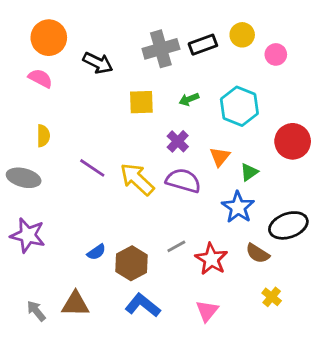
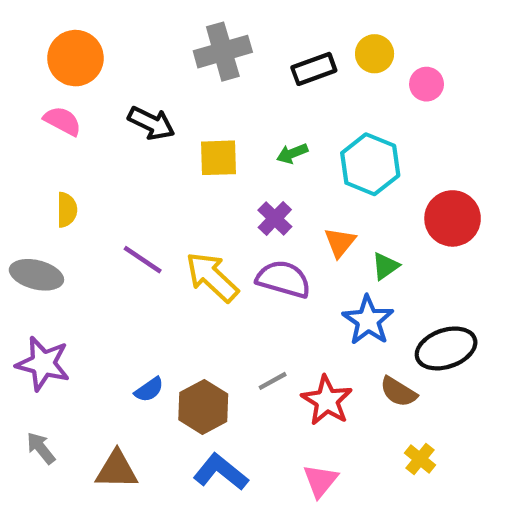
gray cross: (161, 49) -> (223, 52), moved
black arrow: (98, 63) -> (151, 123), moved
gray arrow: (36, 311) -> (41, 448), moved

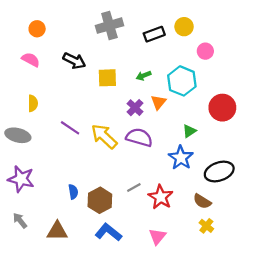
orange circle: (75, 58) -> (37, 29), size x0.6
pink circle: (427, 84) -> (205, 51), moved
orange triangle: (340, 242) -> (158, 102), moved
blue semicircle: (149, 390) -> (73, 192), turned -64
brown semicircle: (398, 392) -> (202, 201), moved

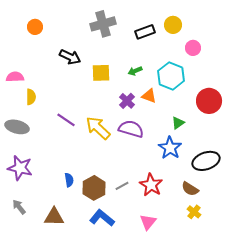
pink semicircle: (31, 60) -> (15, 77), moved, turned -30
orange triangle: (158, 102) -> (149, 96), turned -49
gray line: (134, 187) -> (122, 186), moved

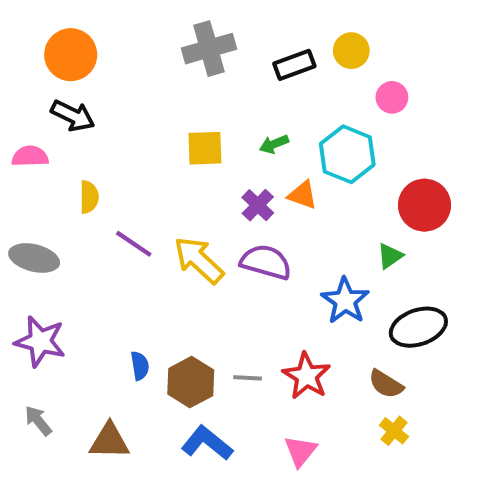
orange circle: (35, 27) -> (71, 55), size x1.6
black arrow: (70, 57) -> (73, 116), moved
yellow semicircle: (31, 97) -> (89, 197), moved
green triangle: (178, 123) -> (390, 256), moved
gray line: (122, 186) -> (248, 378), turned 32

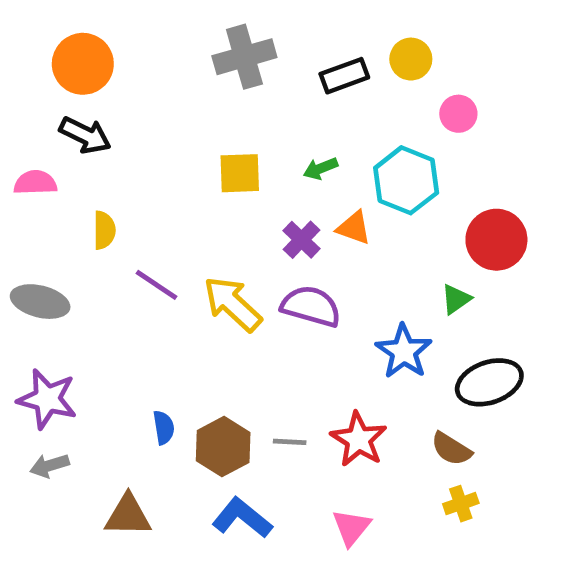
gray arrow: (38, 421) -> (50, 466), moved, turned -68
yellow cross: (394, 431) -> (461, 504), turned 32

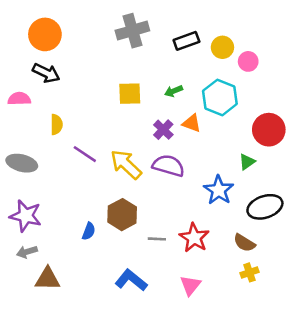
yellow circle: (411, 59) -> (222, 47), moved
blue semicircle: (164, 428) -> (89, 231), turned 30
brown hexagon: (223, 447) -> (122, 215), moved
brown triangle: (128, 515) -> (48, 279), moved

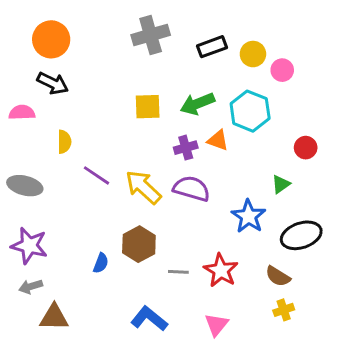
green arrow: (174, 91) -> (197, 104), size x1.6
purple cross: (163, 130) -> (186, 148), turned 30
red circle: (269, 130) -> (306, 148), size x0.6

